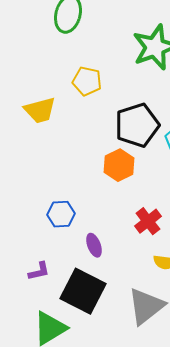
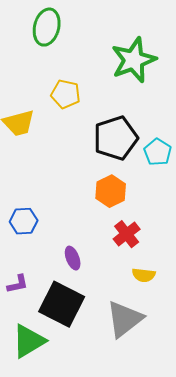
orange hexagon: (119, 165) -> (111, 191), moved
blue hexagon: (61, 214) -> (24, 221), moved

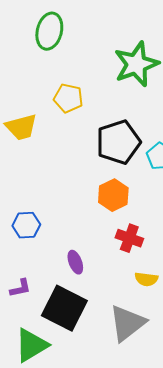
red cross: (127, 234) -> (129, 238), turned -32

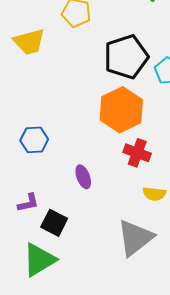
orange hexagon: (113, 195) -> (121, 110), size x1.4
black square: (64, 308) -> (54, 223), moved, size x0.6

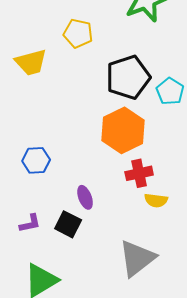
red cross: (137, 153) -> (139, 173), turned -32
yellow semicircle: (154, 194) -> (156, 200), moved
black square: (54, 223) -> (68, 224), moved

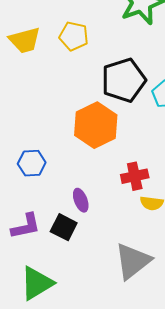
yellow trapezoid: (31, 62) -> (25, 40), moved
orange hexagon: (123, 130) -> (96, 125), moved
purple L-shape: (30, 223) -> (26, 226), size x1.4

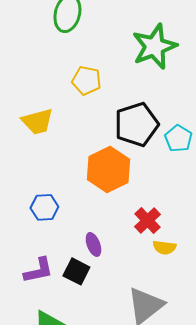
yellow trapezoid: (25, 40) -> (37, 121), moved
red cross: (135, 176) -> (147, 220), turned -32

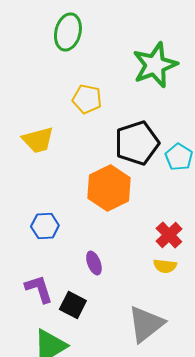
red cross: (147, 220) -> (169, 235), moved
purple L-shape: (38, 270) -> (39, 289), turned -96
black square: (76, 271) -> (73, 305), moved

